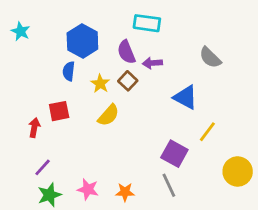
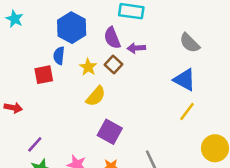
blue triangle: (185, 97) -> (185, 80), moved
red square: (59, 111) -> (44, 75), moved
red arrow: (34, 128) -> (13, 108), moved, turned 90
purple square: (174, 154) -> (110, 132), moved

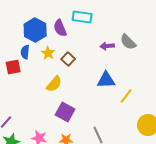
purple semicircle: (112, 38) -> (60, 28), moved
purple arrow: (136, 48) -> (107, 46), moved
yellow star: (88, 67) -> (48, 53), moved
blue triangle: (185, 80) -> (106, 80), moved, turned -30

